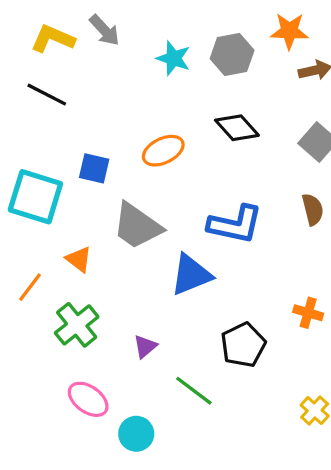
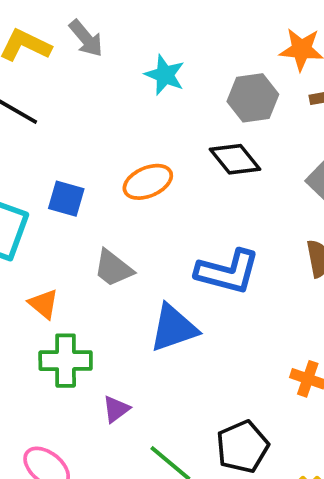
gray hexagon: (232, 54) -> (253, 98), moved
gray trapezoid: (137, 226) -> (113, 268), size x0.7
green cross: (77, 325) -> (66, 361), moved, turned 36
black pentagon: (243, 345) -> (242, 447), moved

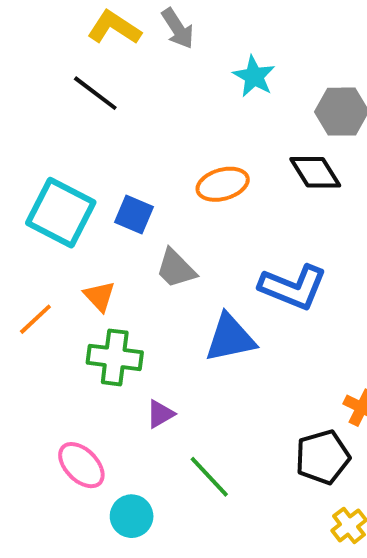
blue square: (66, 199) -> (134, 214), moved
black pentagon: (242, 447) -> (323, 457), moved

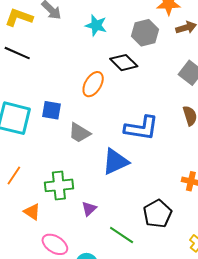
black diamond: (315, 172) -> (124, 63), moved
orange ellipse: (223, 184) -> (93, 84), turned -30
orange triangle: (99, 296) -> (32, 212), moved
black pentagon: (323, 457) -> (157, 214), moved

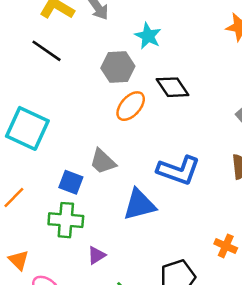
gray hexagon: (145, 33) -> (118, 67), moved
blue square: (52, 110) -> (71, 182), moved
orange triangle: (32, 212) -> (19, 260), moved

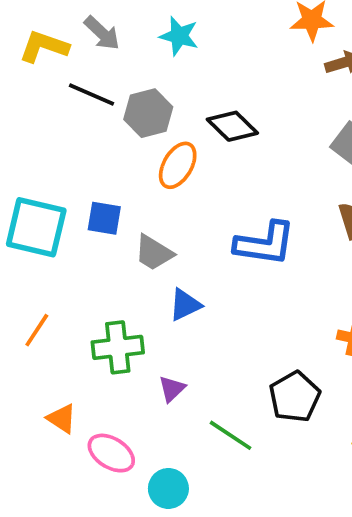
cyan star: (148, 36) -> (179, 36), moved
black line: (47, 51) -> (91, 94), moved
blue square: (71, 182) -> (104, 218), moved
blue triangle: (139, 205) -> (185, 305), moved, size x0.7

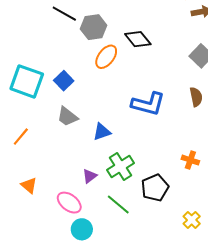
blue square: (104, 218) -> (64, 81), turned 30
gray trapezoid: (154, 253) -> (67, 117), moved
green cross: (118, 347) -> (120, 166), moved, turned -32
pink ellipse: (111, 453) -> (69, 203), moved

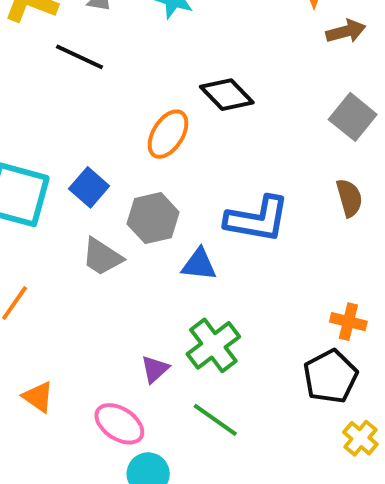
gray hexagon: (94, 27) -> (153, 218), moved
blue triangle: (102, 132) -> (199, 264), moved, turned 30
black pentagon: (155, 188) -> (330, 376), moved

